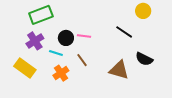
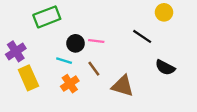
purple cross: (35, 41) -> (16, 51), moved
yellow rectangle: (25, 68) -> (28, 78), turned 30
brown triangle: (119, 70) -> (123, 86), moved

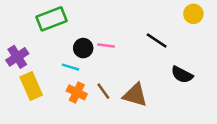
yellow circle: (164, 12) -> (193, 14), moved
brown line: (94, 69) -> (103, 91), moved
orange cross: (70, 84) -> (77, 92), turned -30

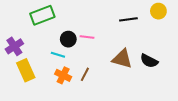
black line: (157, 40) -> (128, 19), moved, turned -42
brown line: (103, 91) -> (85, 74), turned 64
brown triangle: (135, 95) -> (122, 59), moved

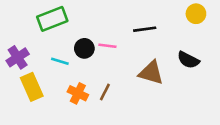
black line: (128, 19) -> (145, 29), moved
cyan line: (58, 55) -> (60, 61), moved
black semicircle: (149, 61) -> (188, 60), moved

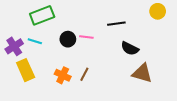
black semicircle: (188, 60) -> (130, 48), moved
cyan line: (60, 61) -> (35, 41), moved
brown triangle: (151, 73) -> (142, 73), moved

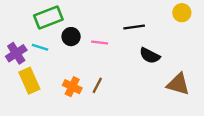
black circle: (68, 39) -> (71, 37), moved
brown triangle: (142, 73) -> (178, 84), moved

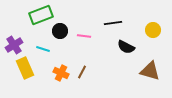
yellow circle: (182, 13) -> (153, 30), moved
cyan line: (40, 47) -> (43, 49), moved

